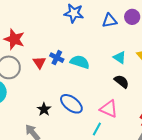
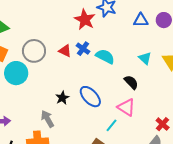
red star: (14, 39) -> (85, 20), moved
red triangle: (39, 62) -> (65, 51), turned -40
black semicircle: (121, 81) -> (131, 82), moved

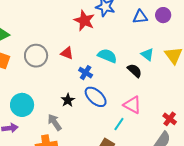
blue cross: (83, 49) -> (86, 73), moved
cyan circle: (16, 73) -> (22, 105), moved
black semicircle: (131, 82) -> (135, 71), moved

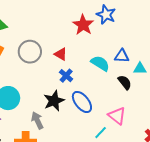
blue triangle: (140, 17) -> (122, 56), moved
cyan triangle: (147, 54) -> (140, 69), turned -48
blue cross: (86, 73) -> (66, 76), moved
black star: (68, 100) -> (54, 101), size x1.5

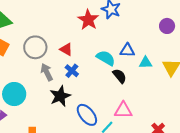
black semicircle: (125, 82) -> (120, 76), moved
blue ellipse: (82, 102) -> (87, 115), moved
pink triangle: (117, 116) -> (123, 110), turned -36
gray arrow: (37, 120) -> (47, 72), moved

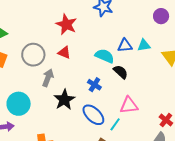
red star: (88, 20) -> (66, 24), moved
cyan triangle: (146, 63) -> (144, 45), moved
blue cross: (72, 71) -> (94, 85), moved
gray arrow: (47, 72) -> (48, 78), turned 54

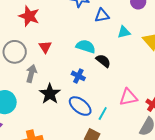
red star: (66, 24) -> (29, 16), moved
blue triangle: (125, 46) -> (102, 15), moved
red triangle: (64, 53) -> (45, 47), turned 40
pink triangle: (129, 105) -> (128, 97), moved

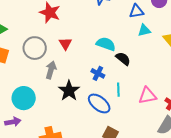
blue triangle: (102, 15) -> (137, 11), moved
cyan line: (103, 114) -> (118, 90), moved, turned -32

